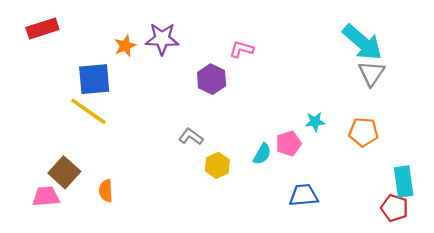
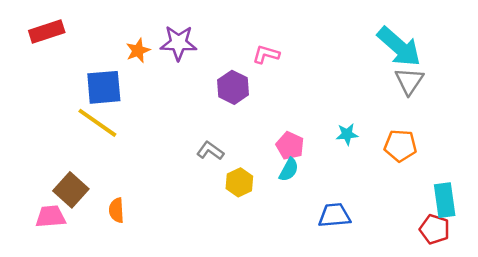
pink pentagon: (289, 144) -> (290, 146), moved, turned -30

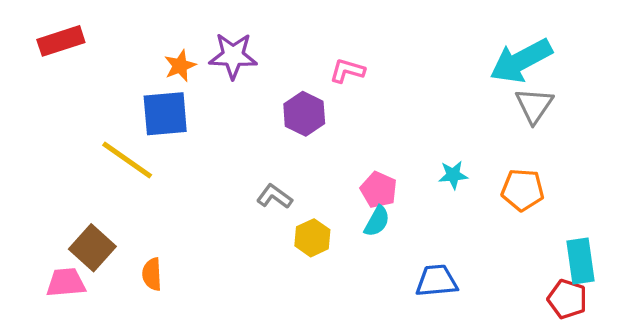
cyan arrow: (399, 47) -> (521, 61), turned 111
blue square: (104, 87) -> (165, 114), moved

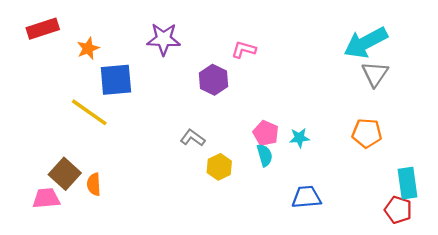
orange star: (180, 66) -> (88, 48), moved
cyan star: (453, 175) -> (299, 138), moved
cyan semicircle: (377, 221) -> (265, 155), turned -45
orange semicircle: (152, 274) -> (94, 184), moved

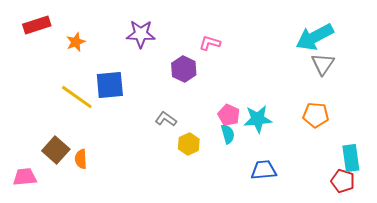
blue square: (116, 80) -> (110, 85), moved
cyan star: (299, 138) -> (258, 119), size x1.6
pink trapezoid: (46, 198) -> (25, 177), moved

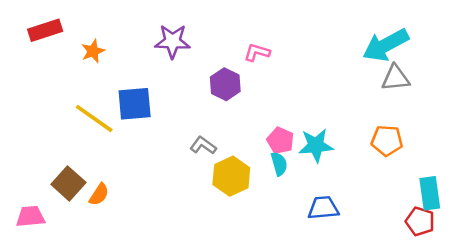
gray triangle: (323, 64) -> (395, 78), turned 50
yellow hexagon: (189, 144) -> (231, 176), size x1.4
orange semicircle: (81, 159) -> (99, 194), turned -144

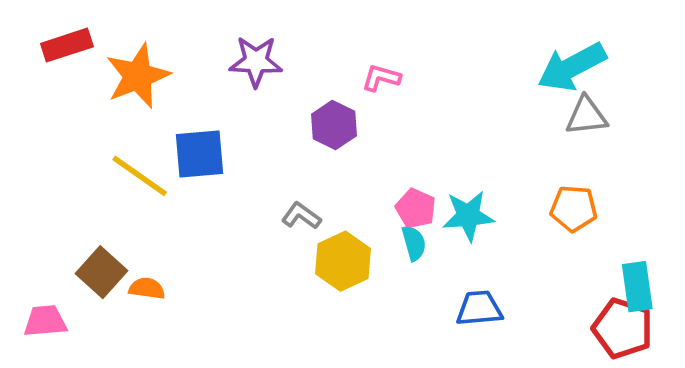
orange star: (93, 51) -> (138, 76), size x1.8
orange semicircle: (99, 194) -> (147, 288), turned -115
red pentagon: (420, 221) -> (623, 328), size x1.4

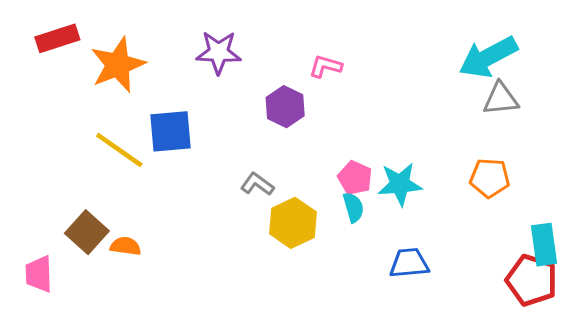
pink trapezoid: (45, 321) -> (39, 274), turned -87

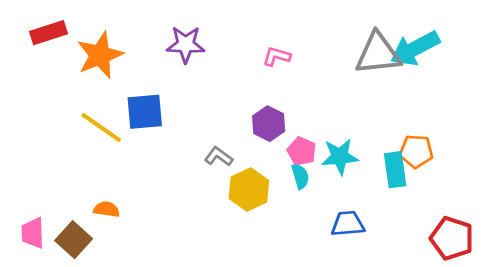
gray triangle: (501, 99) -> (378, 54), moved, size x1.5
purple hexagon: (285, 107) -> (269, 124), moved
brown square: (87, 232) -> (74, 240), moved
cyan rectangle: (544, 245) -> (395, 170), moved

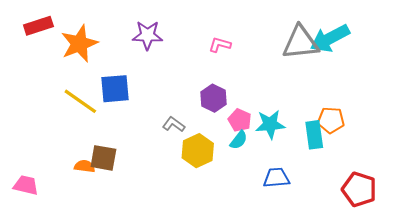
cyan semicircle: (300, 176) -> (239, 140), turned 54
pink trapezoid: (33, 233) -> (26, 185), turned 105
brown square: (74, 240) -> (103, 158), moved, turned -32

